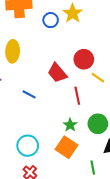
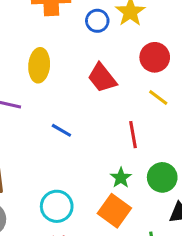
red circle: (84, 59) -> (155, 57), moved
red trapezoid: (57, 73) -> (102, 78), moved
yellow line: (98, 78) -> (158, 97), moved

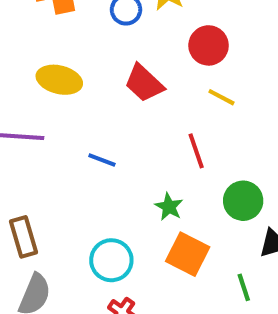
yellow ellipse: (39, 65) -> (59, 80), turned -72
green star: (121, 178) -> (169, 207), moved

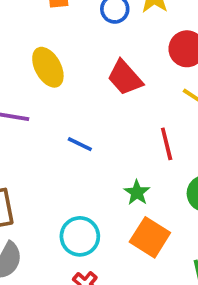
yellow ellipse: (59, 80) -> (48, 67), turned 42

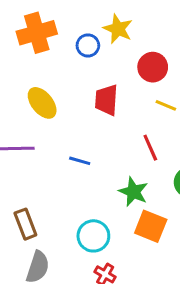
red trapezoid: (125, 78) -> (106, 100), turned 56
green star: (137, 193) -> (133, 192), size x1.4

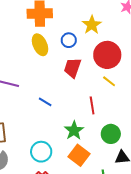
blue circle: (88, 45) -> (69, 40), moved
red circle: (153, 67) -> (107, 55), size x1.4
yellow ellipse: (42, 103) -> (40, 45), moved

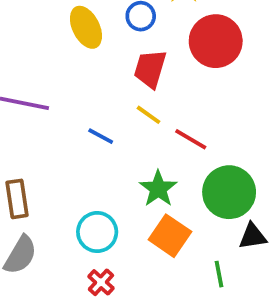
yellow line: (109, 81) -> (148, 115), moved
red line: (92, 105) -> (191, 139), turned -48
green circle: (111, 134) -> (229, 192), size x1.4

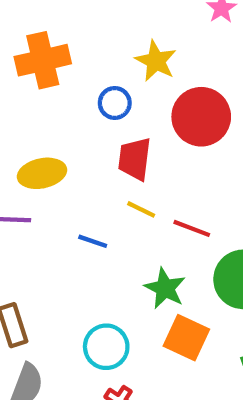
yellow ellipse: (86, 27) -> (42, 173), moved, turned -66

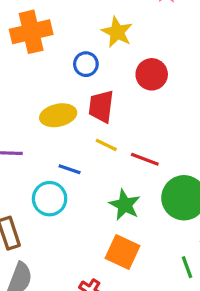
red circle: (201, 117) -> (152, 74), size x0.7
yellow ellipse: (42, 173) -> (58, 115), moved
orange square: (186, 338) -> (122, 252), moved
cyan circle: (106, 347) -> (50, 199), moved

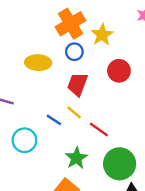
orange cross: (31, 32) -> (71, 24), moved, turned -32
yellow ellipse: (58, 115) -> (38, 63), moved
blue line: (70, 169) -> (54, 120), moved

